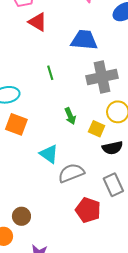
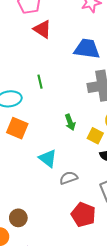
green line: (50, 73) -> (40, 82), moved
gray semicircle: (71, 173) -> (69, 178), size x0.7

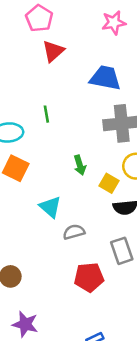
red triangle: (42, 29) -> (53, 51), turned 42
red pentagon: (83, 215) -> (89, 277), turned -30

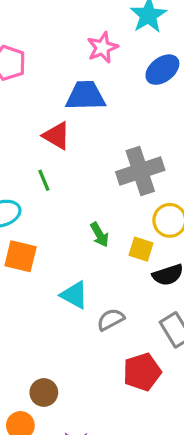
red triangle: (53, 51) -> (57, 136), moved, turned -35
blue trapezoid: (105, 78) -> (86, 96), moved

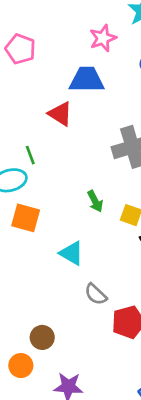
green line: (44, 180) -> (30, 155), moved
gray semicircle: (111, 320) -> (96, 294), moved, turned -110

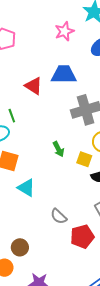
blue trapezoid: (87, 80) -> (64, 75), moved
cyan triangle: (72, 253) -> (26, 188), moved

